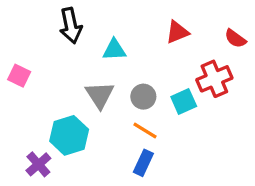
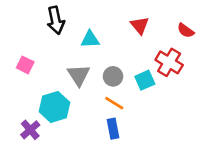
red triangle: (177, 32) -> (140, 25), turned -48
pink square: (19, 76) -> (25, 65), moved
red cross: (214, 79) -> (169, 62), turned -36
blue rectangle: (143, 163) -> (113, 129), turned -36

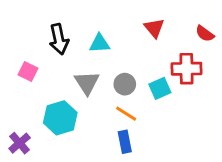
black arrow: (56, 20) -> (59, 39), moved
red cross: (169, 62) -> (187, 69), turned -32
purple cross: (30, 130) -> (20, 143), moved

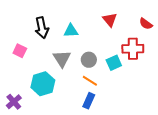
blue rectangle: (125, 142) -> (89, 101), turned 35

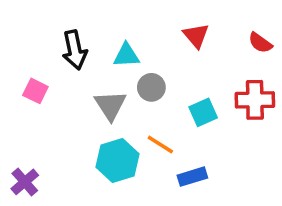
red cross: (133, 49) -> (255, 100), moved
gray circle: (89, 60) -> (151, 87), moved
cyan hexagon: (43, 84) -> (117, 161), moved
blue rectangle: (89, 101) -> (192, 177), moved, turned 49

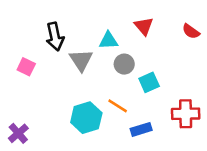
cyan triangle: (126, 55) -> (108, 41), moved
gray circle: (151, 87) -> (124, 64), moved
red cross: (255, 100) -> (186, 114), moved
gray triangle: (110, 105) -> (81, 60), moved

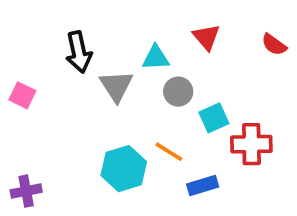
pink square: (26, 67) -> (22, 95), moved
red cross: (186, 114) -> (251, 144), moved
purple cross: (18, 133) -> (26, 191), turned 30

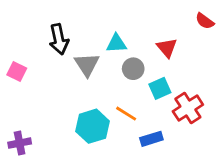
red triangle: (206, 37) -> (167, 48), moved
red semicircle: (274, 45) -> (205, 21), moved
red cross: (251, 144) -> (188, 108), turned -32

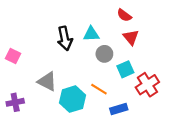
red semicircle: (205, 21) -> (124, 15), moved
black arrow: (59, 39) -> (65, 38), moved
gray triangle: (87, 65) -> (47, 81), moved, turned -30
purple cross: (20, 143) -> (15, 102), moved

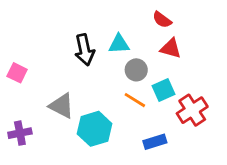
red triangle: (131, 37) -> (171, 48), turned -35
orange line: (99, 89) -> (135, 100), moved

